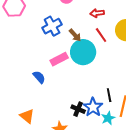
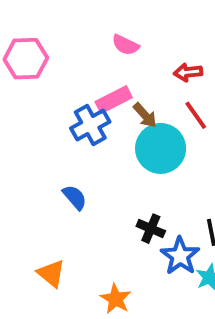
blue cross: (52, 26) -> (90, 125), moved
pink rectangle: (59, 59) -> (114, 100), moved
black cross: (78, 109) -> (151, 229), moved

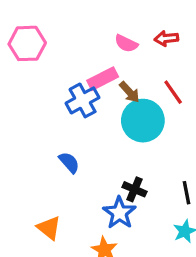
pink semicircle: (125, 45) -> (126, 43), moved
red arrow: (188, 72) -> (166, 38), moved
blue star: (180, 256) -> (119, 213), moved

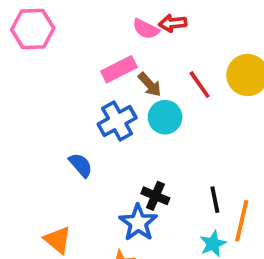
red arrow: (166, 38) -> (173, 23), moved
blue cross: (83, 100) -> (117, 121), moved
cyan circle: (143, 121) -> (165, 117), size x0.7

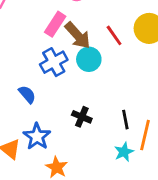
pink rectangle: (119, 69) -> (55, 24), turned -30
brown arrow: (150, 85) -> (78, 35), size x1.5
blue star: (138, 223) -> (37, 136), moved

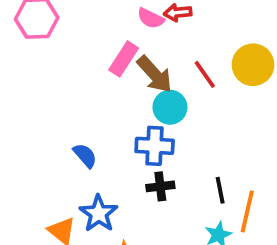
blue cross: (54, 62) -> (155, 146), moved, turned 32
black cross: (82, 117) -> (160, 186), turned -30

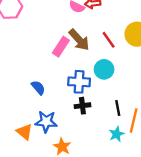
pink rectangle: (124, 59) -> (61, 47), moved
cyan circle: (170, 107) -> (104, 69), moved
blue star: (99, 213) -> (46, 122), turned -30

